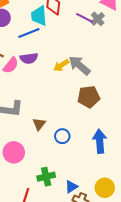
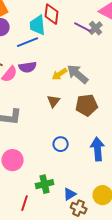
brown triangle: (39, 124) -> (54, 101), moved

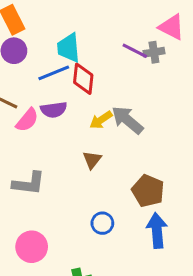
red diamond: (52, 14) -> (83, 79), moved
gray cross: (96, 28) -> (154, 52), turned 32
brown pentagon: (87, 105) -> (148, 191), moved, turned 30

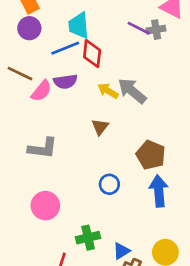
yellow arrow: (101, 120) -> (108, 91), turned 65

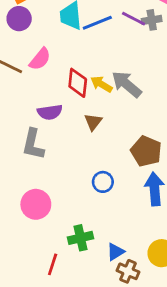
blue line: (65, 48) -> (97, 23), moved
red diamond: (92, 54) -> (78, 83), moved
purple semicircle: (65, 82) -> (50, 112), moved
pink semicircle: (41, 91) -> (40, 59), moved
gray L-shape: (43, 148) -> (33, 144), turned 96

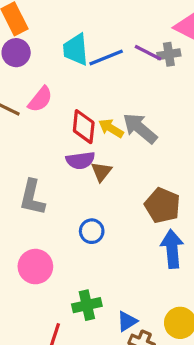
purple semicircle: (50, 112) -> (80, 160), moved
blue circle: (103, 182) -> (92, 231), moved

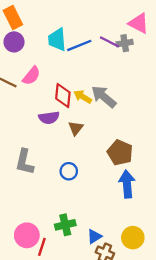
purple semicircle: (80, 160) -> (49, 118), moved
gray L-shape: (32, 197) -> (24, 162), moved
pink circle: (35, 267) -> (27, 235), moved

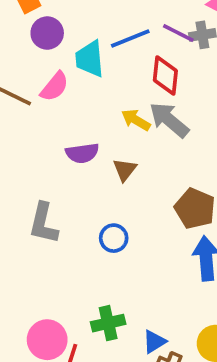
cyan trapezoid: (57, 40) -> (90, 59), moved
purple circle: (14, 42) -> (47, 33), moved
red diamond: (63, 96) -> (165, 76), moved

